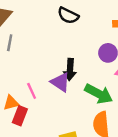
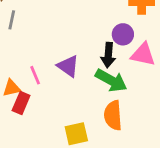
black arrow: (70, 69) -> (108, 55), moved

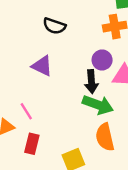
purple triangle: (68, 66) -> (42, 66), moved
red rectangle: (21, 103) -> (32, 144), moved

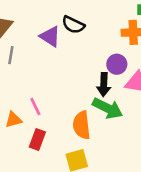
purple triangle: (42, 66) -> (50, 36), moved
orange semicircle: (105, 137) -> (82, 125), moved

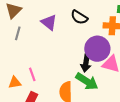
black semicircle: (73, 25) -> (79, 17), moved
purple circle: (117, 64) -> (97, 49), size x1.6

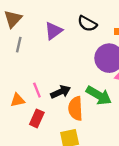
purple triangle: (49, 22) -> (53, 31), turned 48
black arrow: (86, 63) -> (61, 92), moved, turned -120

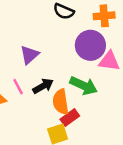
purple triangle: (53, 31) -> (29, 55), moved
red rectangle: (37, 118) -> (70, 118), moved, turned 36

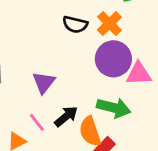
orange cross: (104, 16) -> (109, 24), moved, turned -30

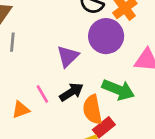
purple circle: (113, 59) -> (106, 36), moved
purple triangle: (44, 82) -> (68, 56), moved

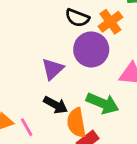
black arrow: (71, 92) -> (56, 105), turned 60
pink line: (42, 94) -> (27, 127), moved

